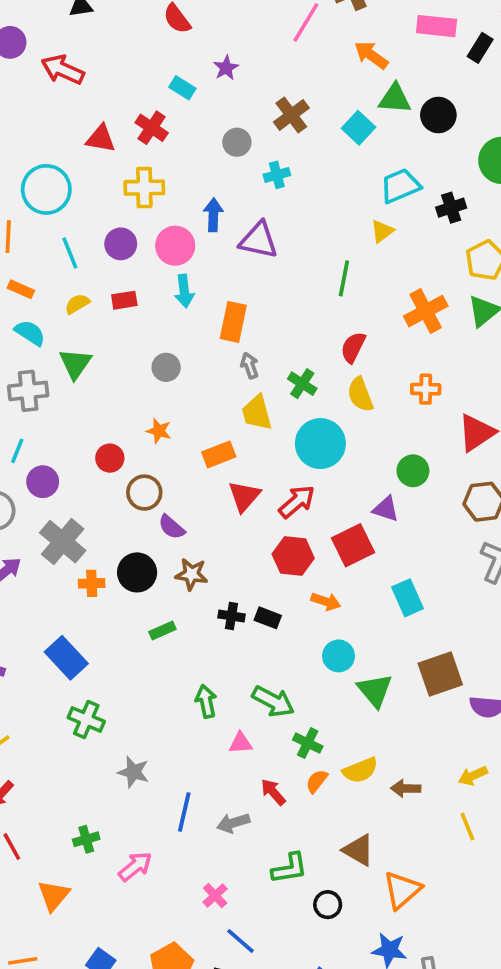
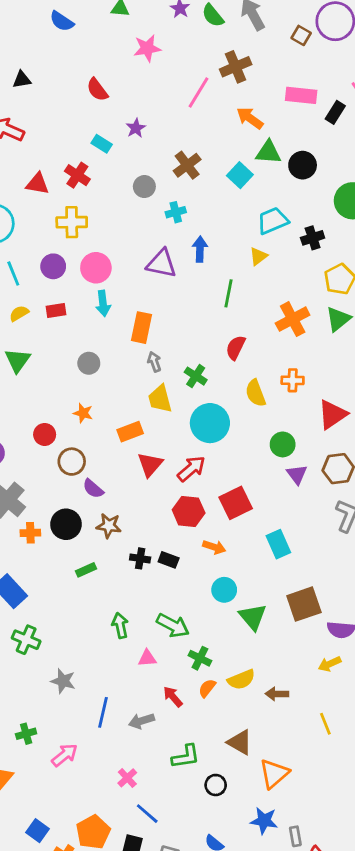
blue arrow: (213, 215) -> (200, 249), moved
yellow semicircle: (360, 395) -> (256, 393), moved
purple triangle: (386, 509) -> (297, 474), moved, turned 35
yellow arrow: (473, 776) -> (330, 664), moved

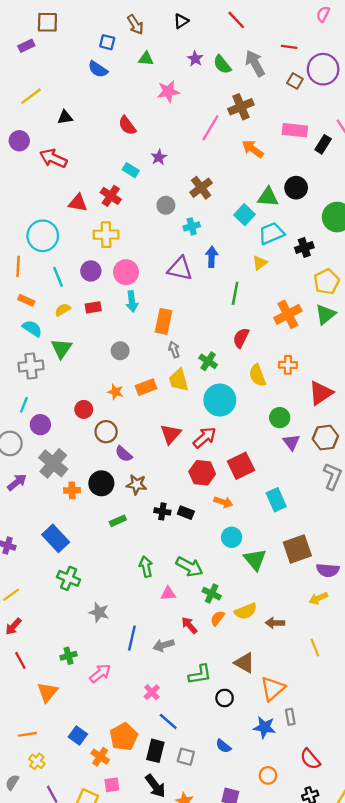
green triangle: (268, 152) -> (268, 197), moved
cyan square: (240, 175) -> (244, 215), moved
orange rectangle: (130, 432) -> (146, 387), moved
gray rectangle: (295, 836) -> (290, 717), moved

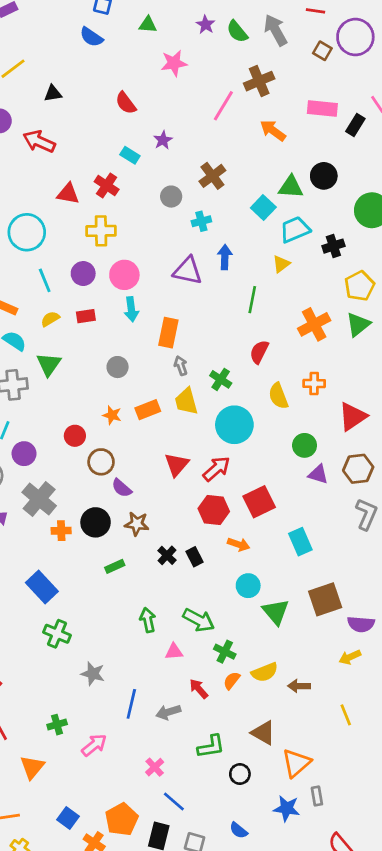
purple triangle: (291, 442) -> (318, 474), turned -36
black cross: (162, 511) -> (167, 555), turned 35
black rectangle: (186, 513) -> (195, 557), turned 42

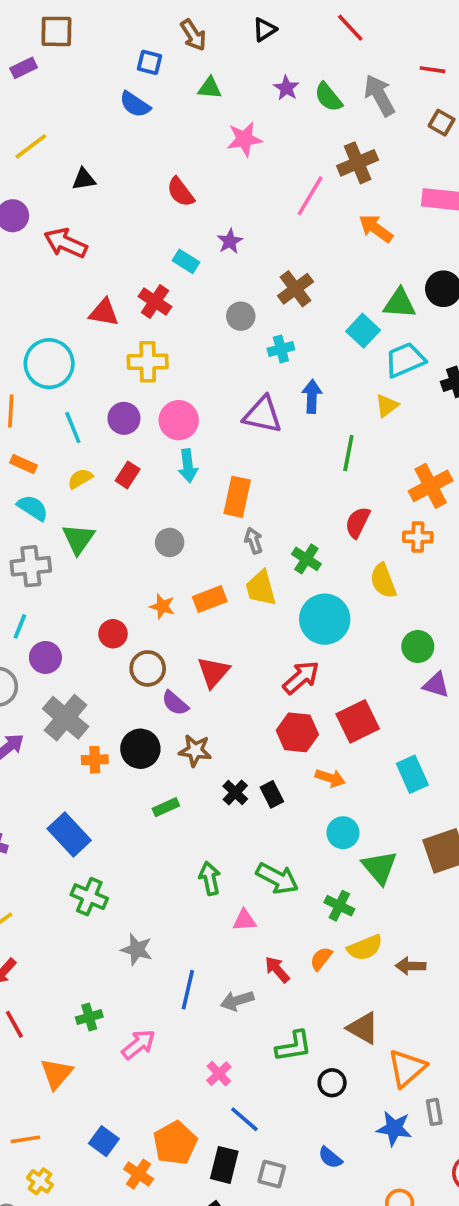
red rectangle: (86, 316) -> (128, 475), turned -48
orange cross: (314, 384) -> (418, 537), moved
red triangle: (177, 465) -> (213, 672), moved
green cross: (225, 652) -> (339, 906), moved

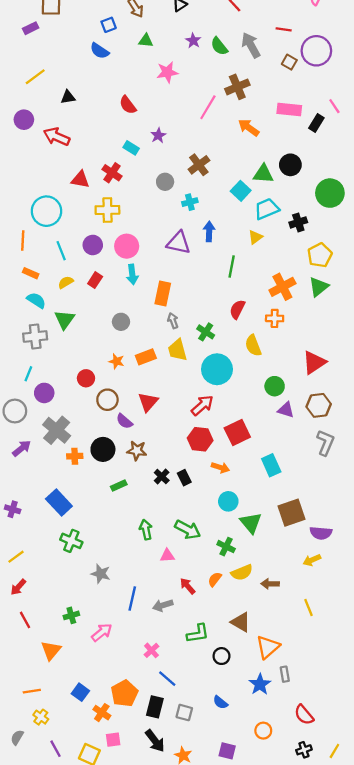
blue square: (149, 62) -> (109, 25), turned -35
blue star: (394, 1128) -> (260, 684), turned 30

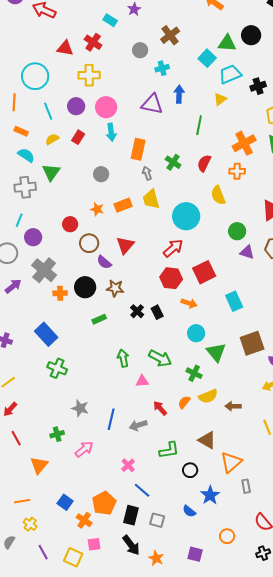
green cross: (206, 332) -> (173, 162), moved
gray star: (101, 574) -> (80, 408), moved
blue star: (260, 684) -> (210, 495), moved

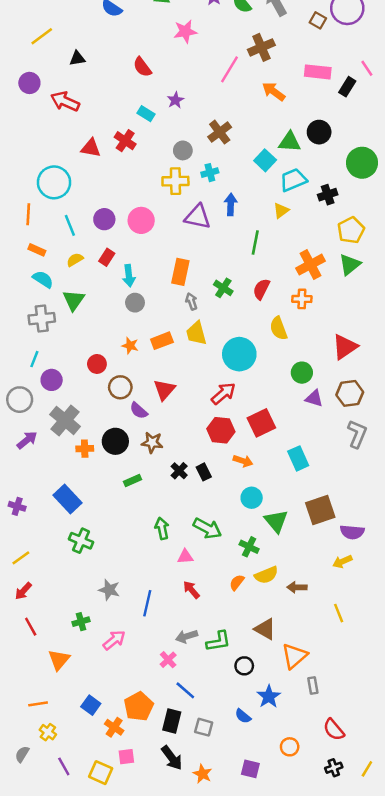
yellow cross: (89, 75) -> (175, 181), moved
cyan arrow: (111, 132) -> (129, 276), moved
red arrow: (160, 408) -> (191, 590), moved
gray arrow: (138, 425) -> (187, 636), moved

